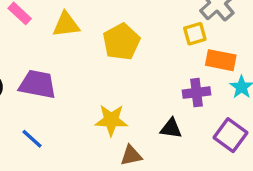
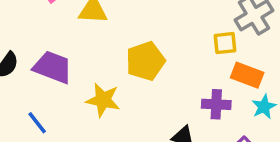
yellow pentagon: (121, 42) -> (145, 61), moved
yellow star: (111, 120) -> (103, 100), moved

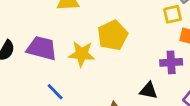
yellow star: (103, 100) -> (82, 54), moved
blue line: (37, 123) -> (55, 92), moved

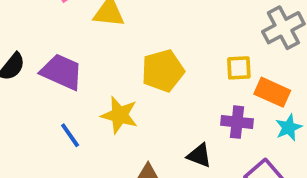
yellow square: (172, 14) -> (239, 68), moved
yellow star: (82, 54) -> (120, 115), moved

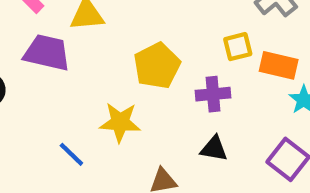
purple trapezoid: (62, 72) -> (47, 53), moved
purple cross: (237, 122) -> (213, 94), moved

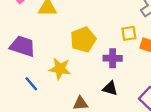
purple trapezoid: (47, 53) -> (23, 46), moved

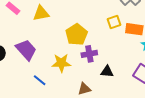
purple trapezoid: (23, 46) -> (26, 50), turned 40
purple cross: (113, 58) -> (89, 54), moved

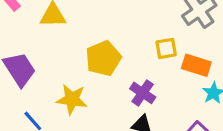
purple cross: (89, 54) -> (143, 93), moved, turned 35

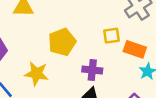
purple cross: (143, 93) -> (92, 70), turned -30

